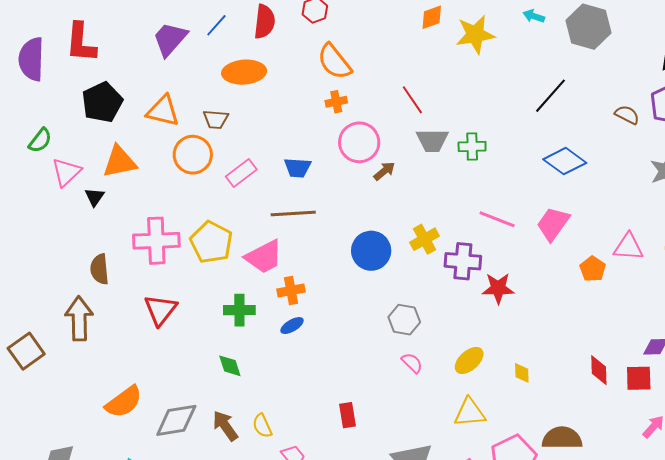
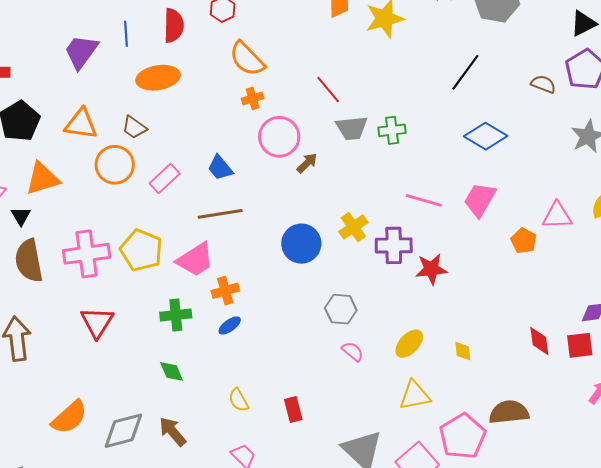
blue line: (216, 25) -> (126, 34), turned -40
brown trapezoid: (216, 119) -> (134, 127), turned 36
blue trapezoid: (297, 168) -> (220, 168), turned 52
brown semicircle: (100, 269) -> (29, 261), moved, size x1.4
yellow semicircle: (262, 426) -> (239, 400), moved

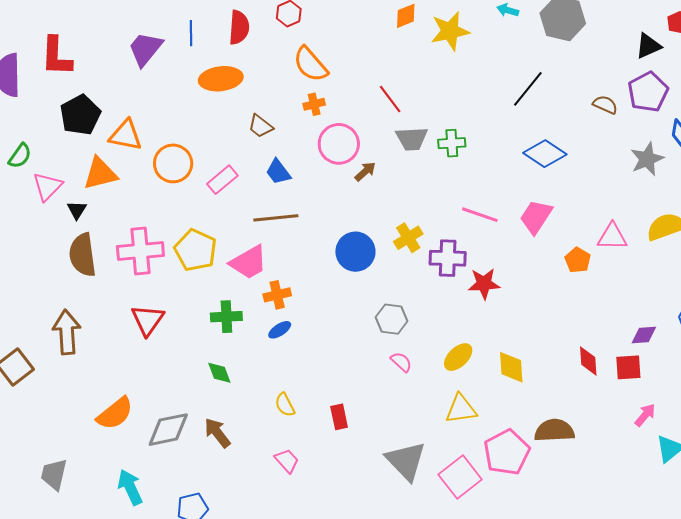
orange triangle: (81, 124) -> (126, 135), moved
brown trapezoid: (134, 127) -> (261, 126), moved
yellow diamond: (463, 351) -> (511, 367), size x1.6

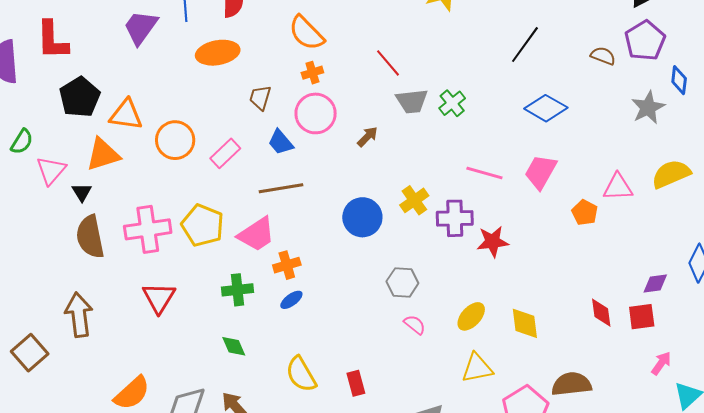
brown trapezoid: (261, 126) -> (260, 98), turned 72
green cross: (452, 143) -> (452, 103), turned -32
pink circle: (339, 144) -> (316, 113), moved
yellow semicircle: (285, 405) -> (301, 374), size x1.5

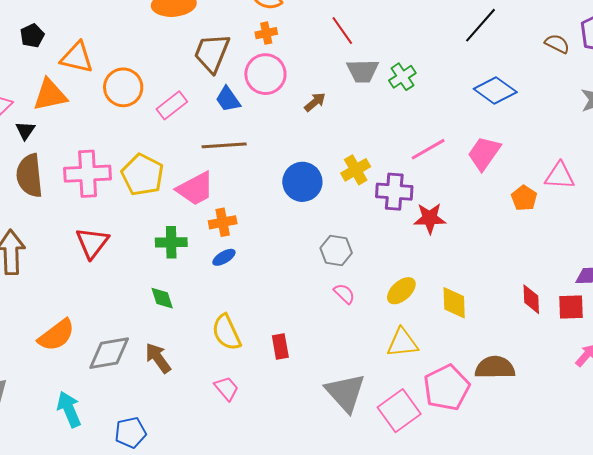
black pentagon: (80, 97) -> (32, 36), size x0.6
brown trapezoid: (260, 98) -> (212, 53), size x1.6
pink line: (484, 173) -> (428, 149), turned -51

